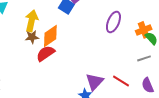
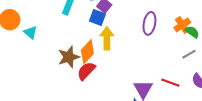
yellow arrow: (32, 21) -> (107, 38), moved
brown star: (32, 37) -> (69, 57), size x1.5

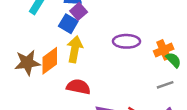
purple ellipse: (149, 23) -> (126, 41), turned 70
red semicircle: (86, 71) -> (78, 87), moved, turned 48

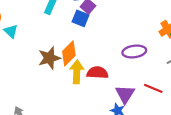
purple ellipse: (126, 41) -> (134, 51), moved
yellow arrow: (75, 49) -> (77, 72), moved

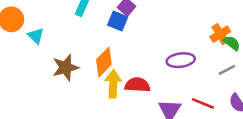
brown star: (49, 58) -> (66, 68), moved

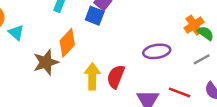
orange diamond: (104, 62) -> (67, 43), moved
red semicircle: (137, 85) -> (116, 77), turned -70

